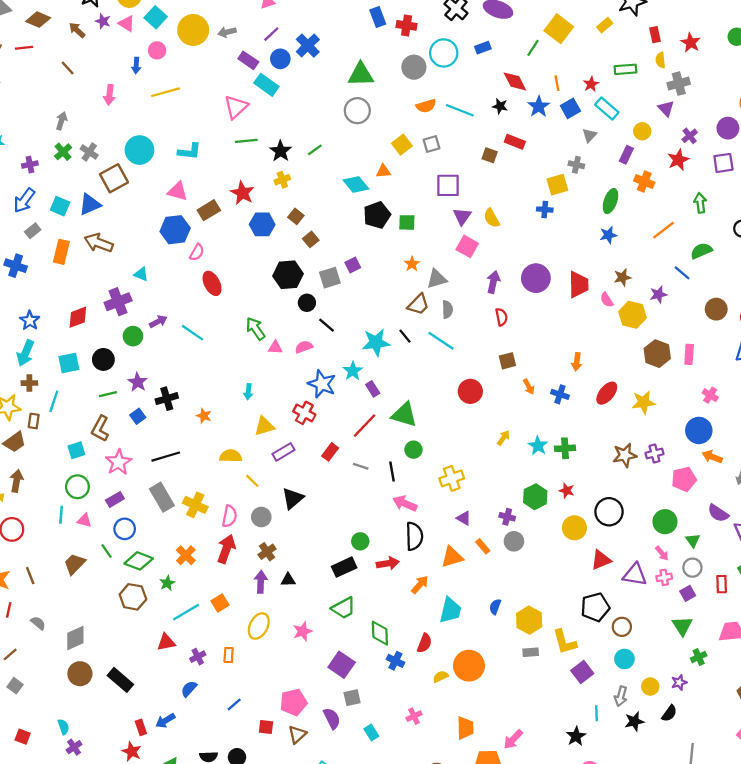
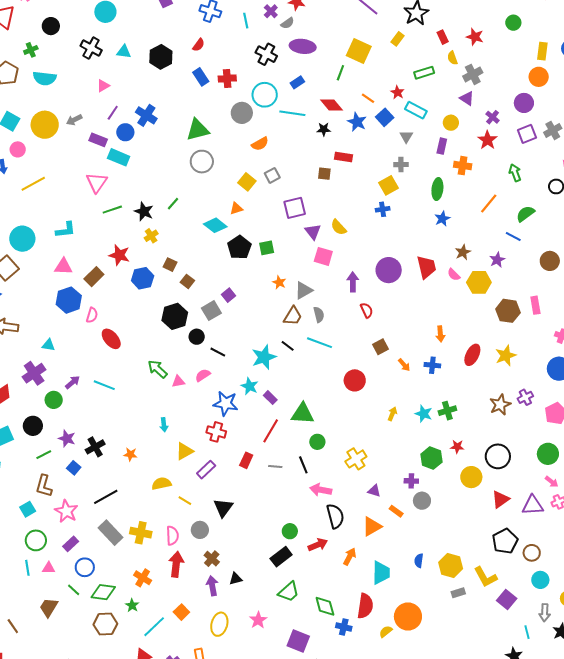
orange line: (557, 83) -> (368, 98), turned -32
cyan line: (460, 110) -> (292, 113), moved
red semicircle: (424, 643) -> (365, 606), size x1.4

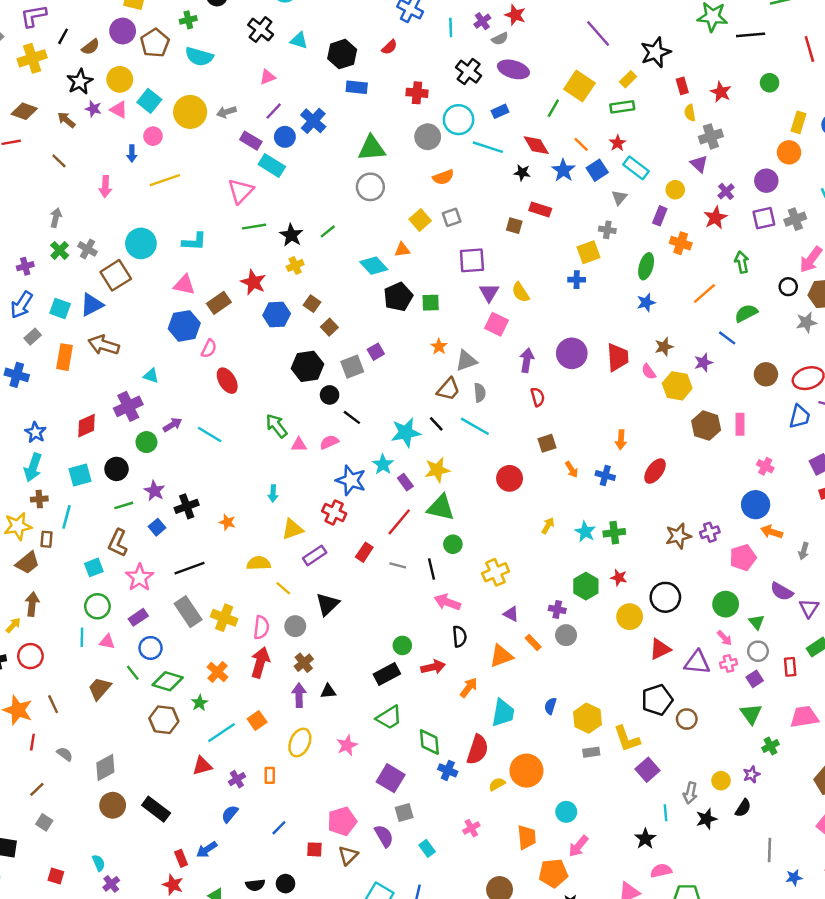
green rectangle: (424, 73) -> (622, 107), moved
blue rectangle: (201, 77) -> (357, 87), moved, turned -60
yellow star: (506, 356) -> (437, 470), moved
black semicircle: (335, 516) -> (460, 636), size x0.7
cyan circle: (540, 580) -> (566, 812), moved

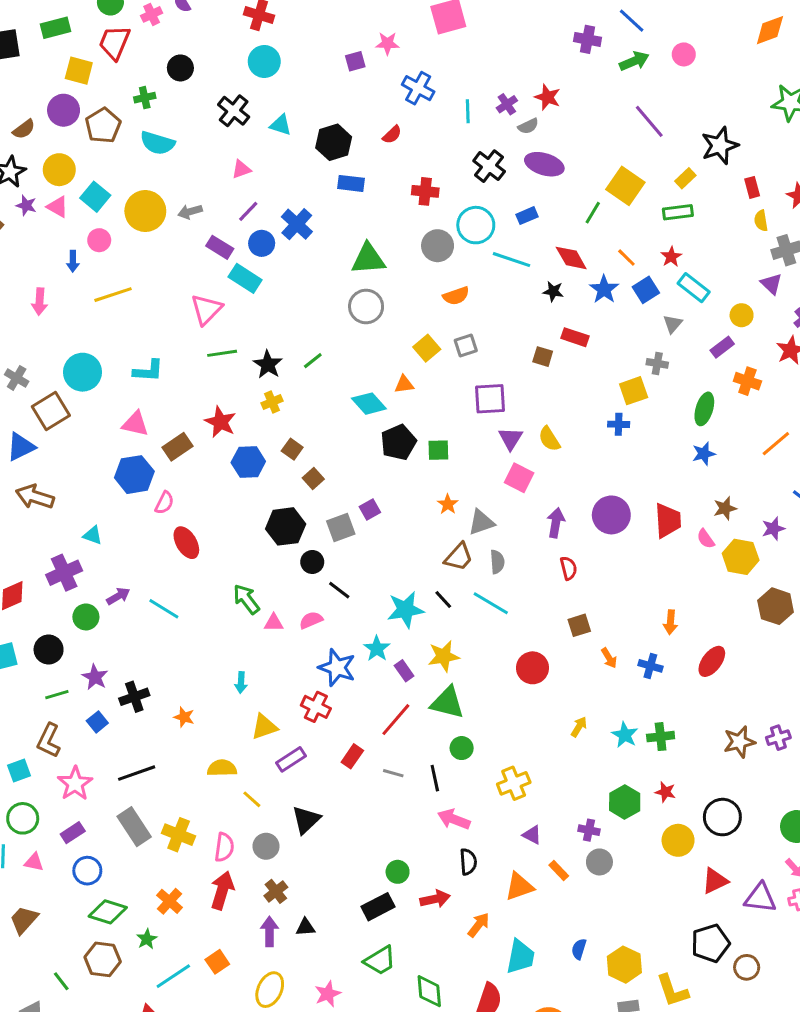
purple rectangle: (660, 216) -> (722, 347), turned 30
green line: (133, 673) -> (61, 981), moved

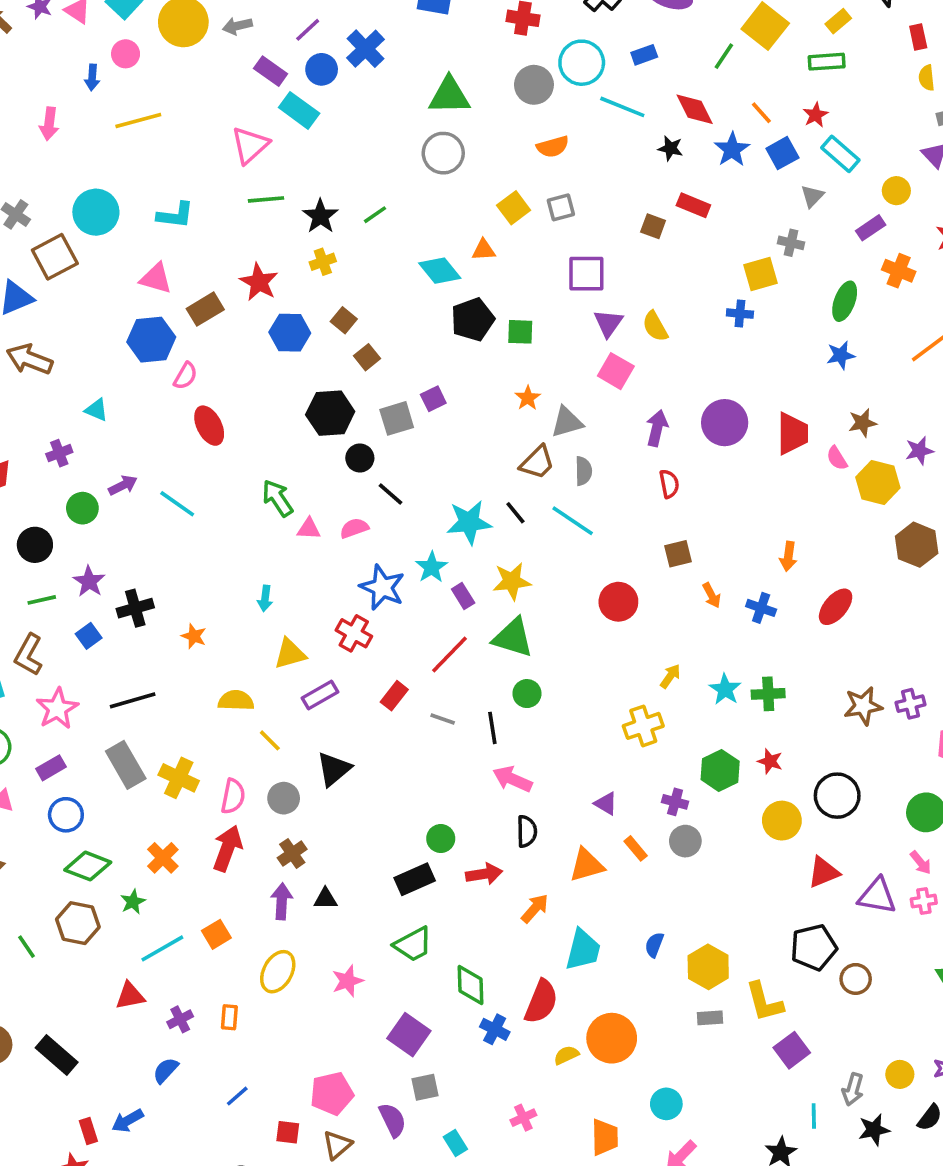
purple cross: (64, 573) -> (59, 453), size x0.6
yellow cross: (514, 783) -> (643, 726), moved

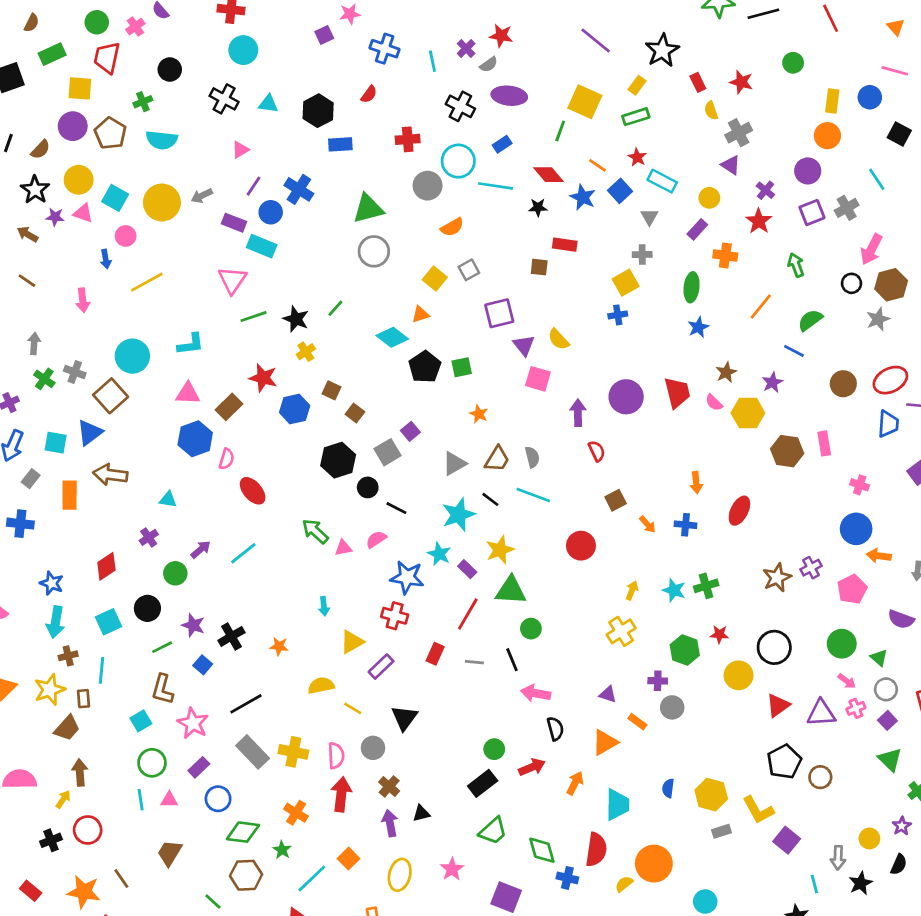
gray triangle: (567, 422) -> (454, 464), moved
cyan line: (177, 504) -> (243, 553), turned -60

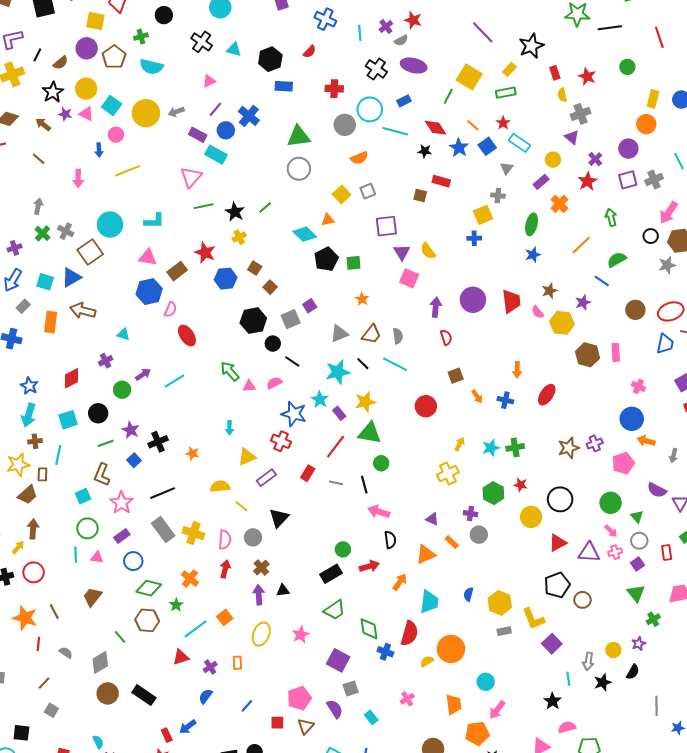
orange cross: (725, 256) -> (560, 204), turned 30
cyan star: (674, 590) -> (491, 448), turned 30
red arrow: (341, 794) -> (225, 569), size x0.7

